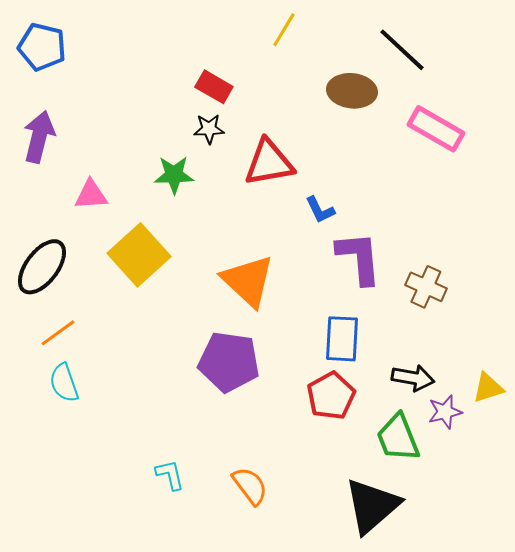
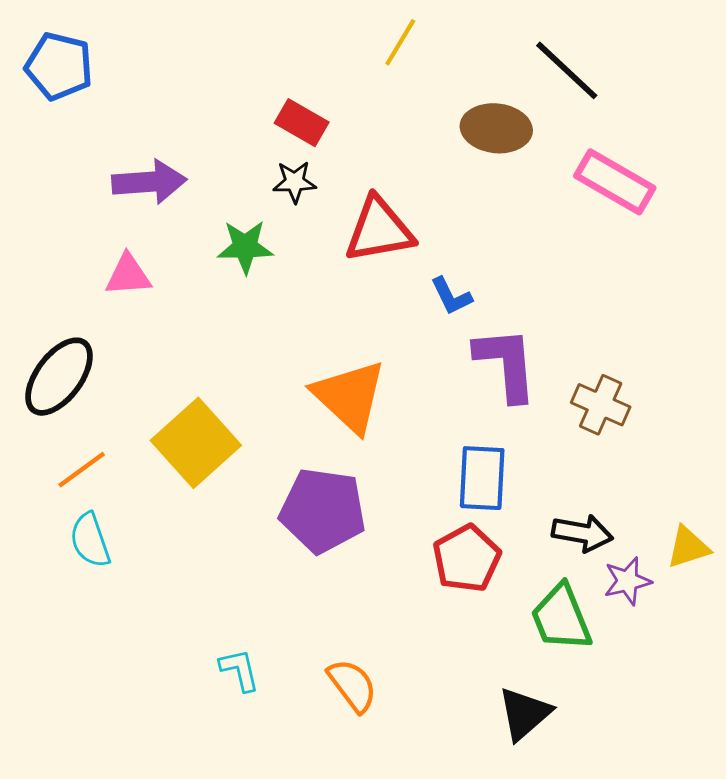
purple arrow: (39, 137) -> (149, 182), moved, turned 72
yellow square: (139, 255) -> (196, 443), moved
black triangle: (372, 506) -> (524, 714), size x0.7

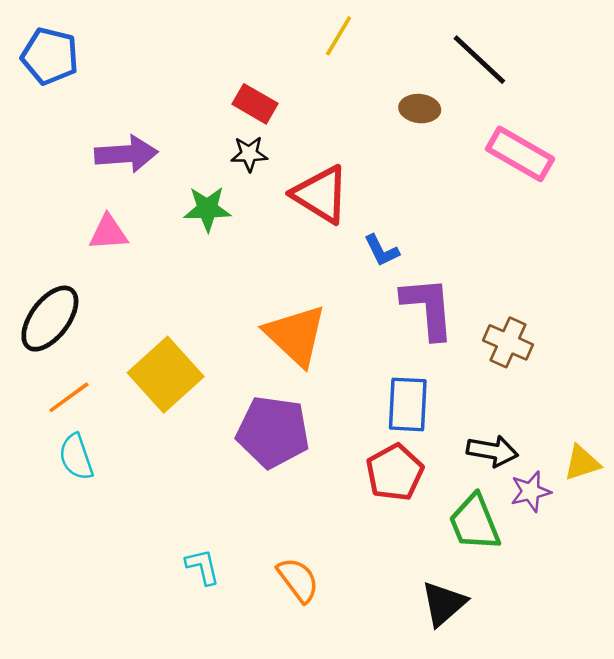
brown ellipse: (496, 128) -> (420, 109), size x0.7
red triangle: (379, 230) -> (321, 194), turned 42

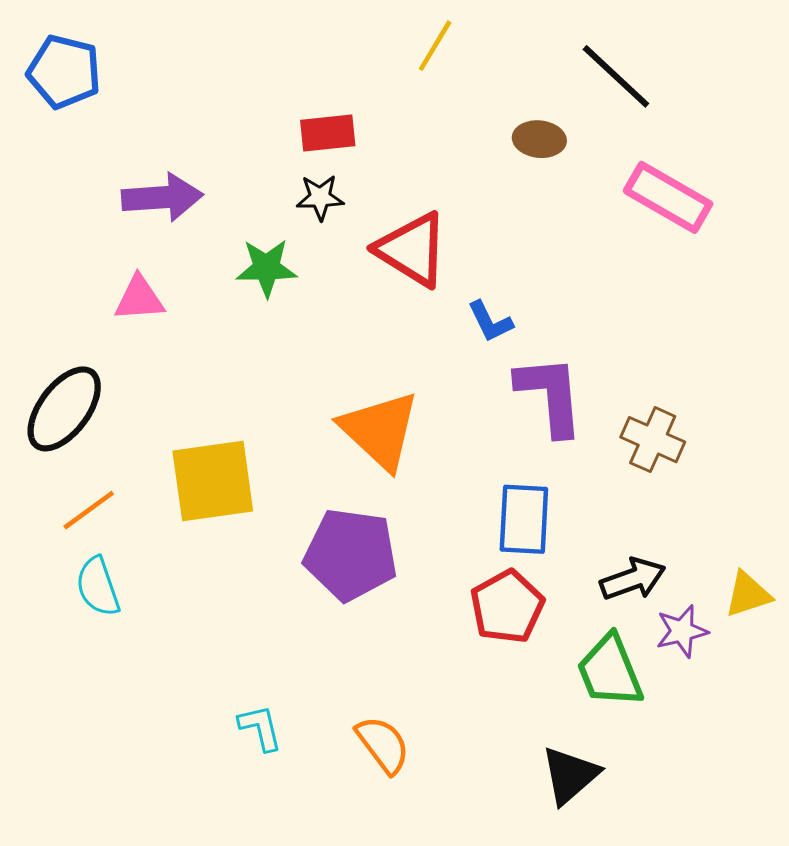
red rectangle: (255, 104) -> (328, 133), turned -36
yellow square: (166, 375) -> (213, 481), turned 34
black arrow: (492, 451) -> (633, 579), turned -30

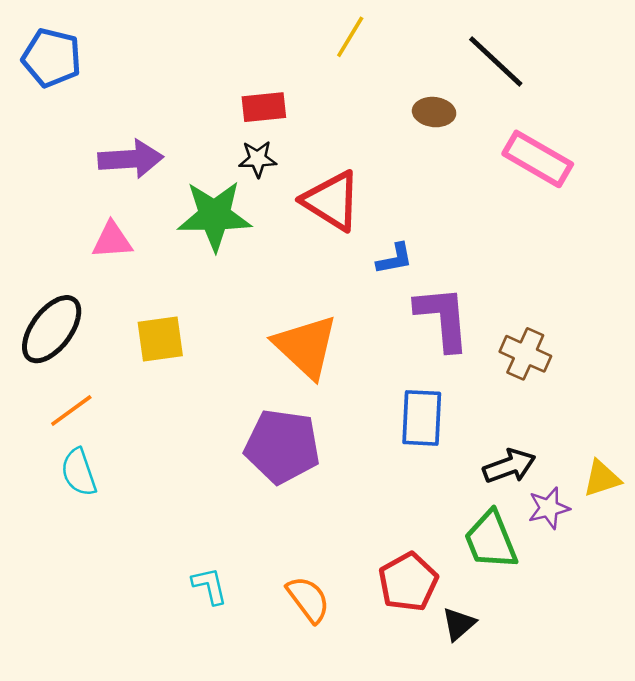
green star: (266, 268) -> (214, 216), size x1.5
blue L-shape: (490, 322) -> (395, 259), turned -75
yellow square: (213, 481) -> (160, 339), moved, size x0.7
red pentagon: (507, 607) -> (408, 582), moved
black triangle: (570, 775) -> (459, 624), size x0.7

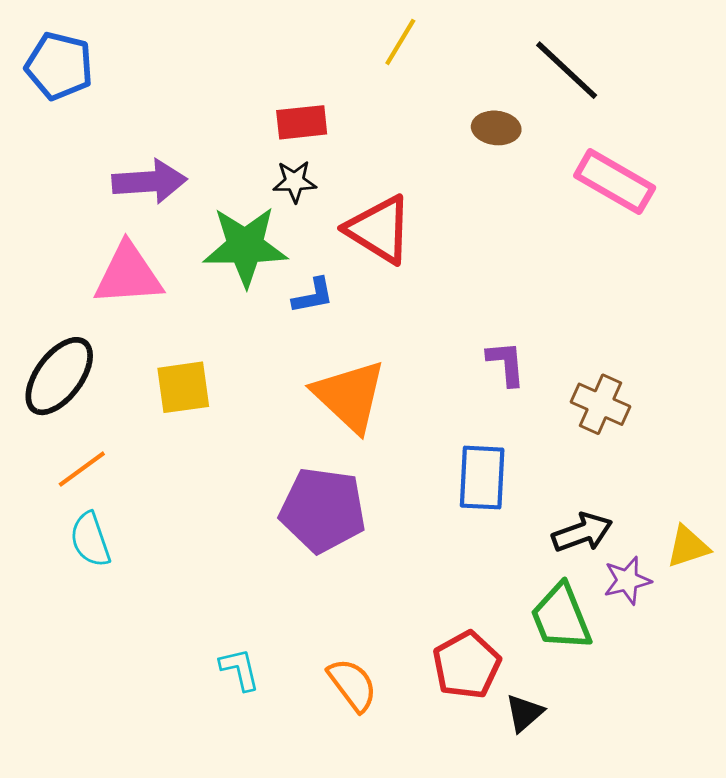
pink triangle: (112, 240) -> (128, 275), size x1.5
blue L-shape: (395, 259) -> (313, 296), moved
purple L-shape: (443, 318) -> (506, 363), size x0.6

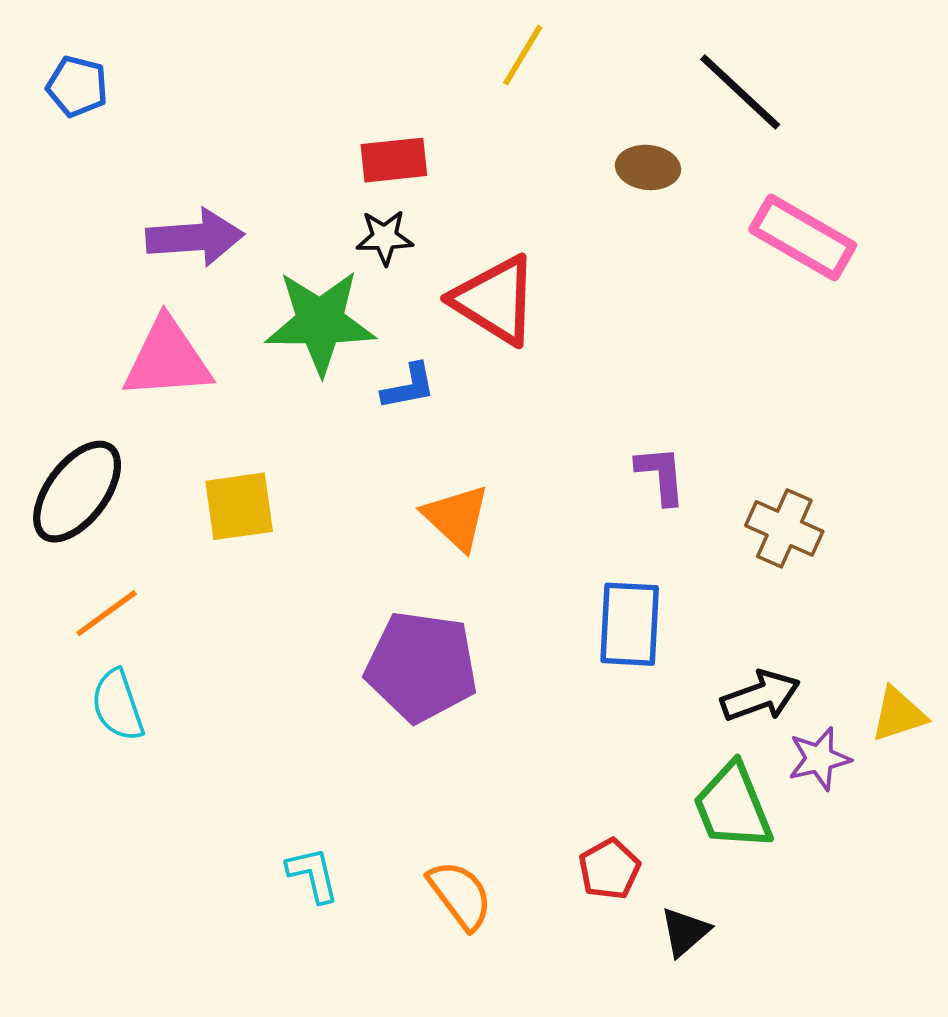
blue pentagon: (59, 66) -> (77, 86), size x0.7
orange triangle: (350, 396) -> (456, 517), size x0.7
red pentagon: (467, 665) -> (609, 869), size x0.7

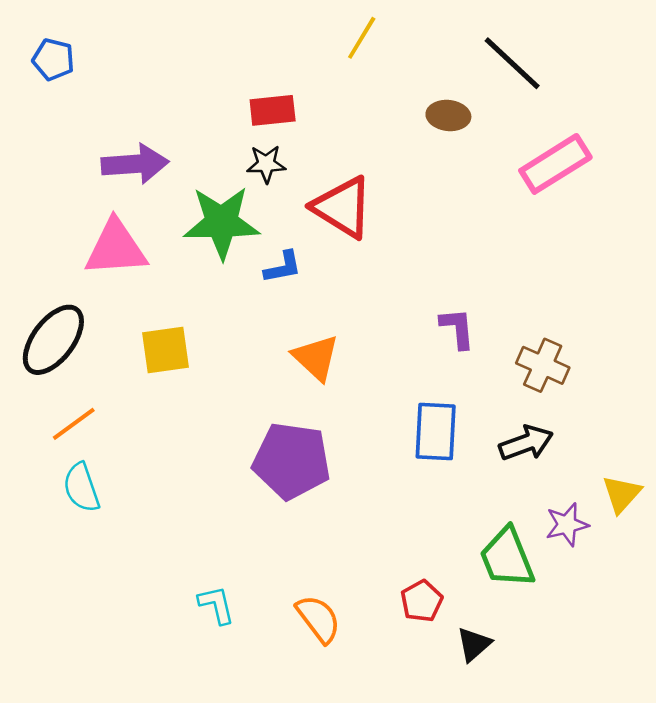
pink rectangle: (803, 237) -> (555, 164), turned -62
black arrow: (760, 696) -> (526, 443), moved
yellow triangle: (898, 714) -> (622, 494), turned -30

